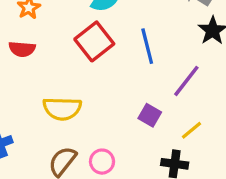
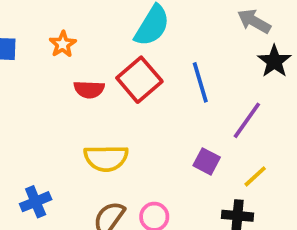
red semicircle: (22, 49) -> (89, 89), moved

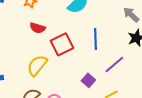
red square: (139, 80) -> (62, 44), moved
yellow semicircle: (106, 158) -> (37, 65), turned 115

